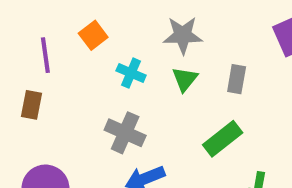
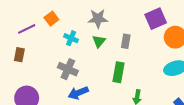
purple line: (45, 55) -> (27, 29), turned 72
green rectangle: (223, 139) -> (119, 72), turned -42

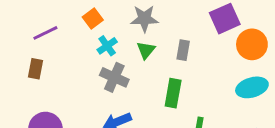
orange square: (51, 19) -> (93, 19), moved
cyan cross: (71, 38) -> (107, 46), turned 32
gray cross: (68, 69) -> (114, 77), moved

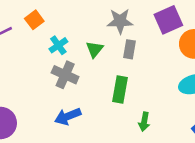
orange square: (93, 19) -> (34, 20), moved
gray star: (144, 19) -> (120, 21), moved

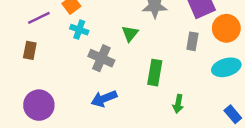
cyan cross: (58, 45) -> (79, 30), moved, turned -36
gray rectangle: (129, 49) -> (192, 41), moved

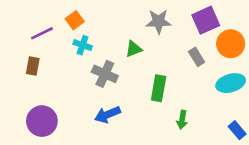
green triangle: (130, 33) -> (134, 49), turned 30
gray rectangle: (192, 41) -> (197, 57), turned -42

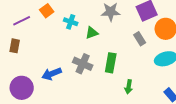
cyan cross: (83, 45) -> (71, 22), moved
gray cross: (105, 74) -> (83, 64), moved
blue arrow: (107, 115) -> (52, 74), moved

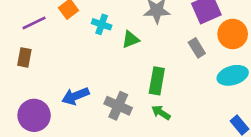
gray cross: (83, 64) -> (118, 106), moved
green arrow: (129, 87) -> (161, 113), moved, turned 112

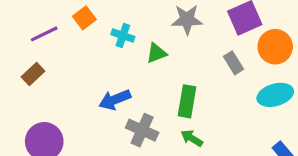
brown rectangle: (24, 57) -> (33, 74), turned 36
blue arrow: (75, 96) -> (115, 100), moved

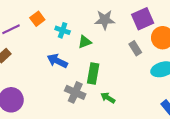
blue arrow: (115, 100) -> (57, 61), moved, turned 48
green rectangle: (187, 101) -> (93, 74), moved

